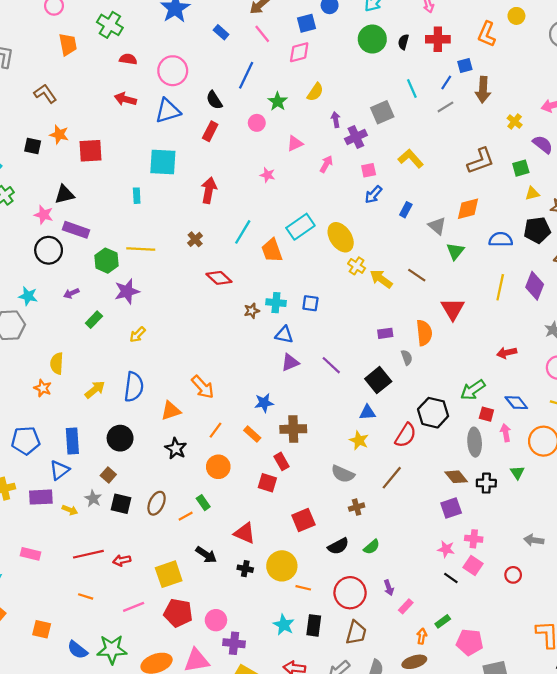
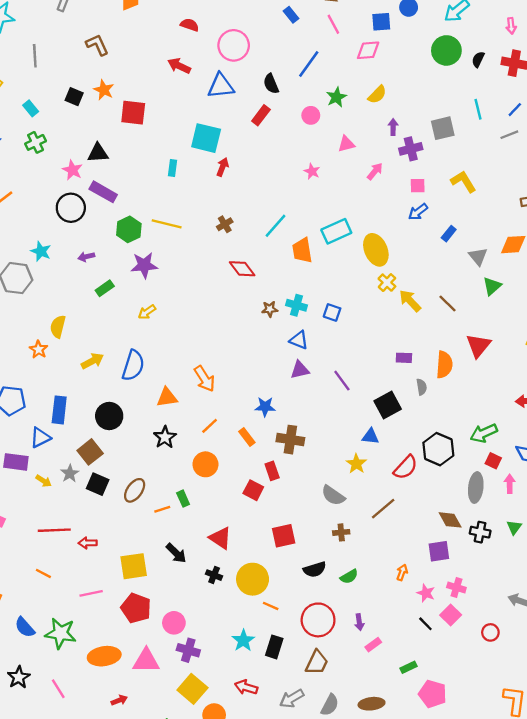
red arrow: (209, 190) -> (223, 167), moved, size x0.7
brown square: (108, 475) -> (90, 452), size x1.5
orange arrow: (422, 636) -> (402, 572), moved

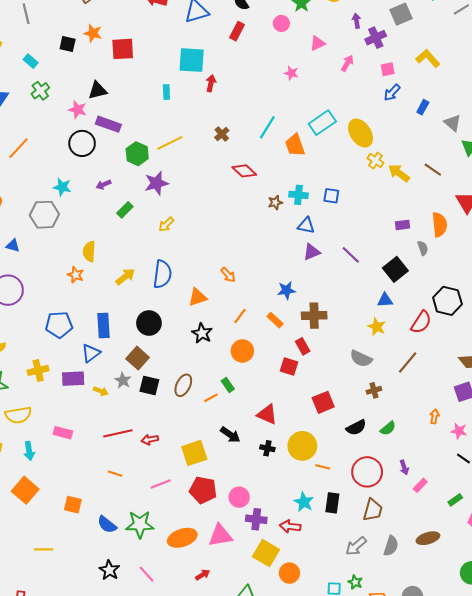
yellow line: (167, 224) -> (170, 143), turned -30
orange arrow: (205, 379) -> (228, 275), size x0.7
red arrow: (246, 687) -> (290, 526), moved

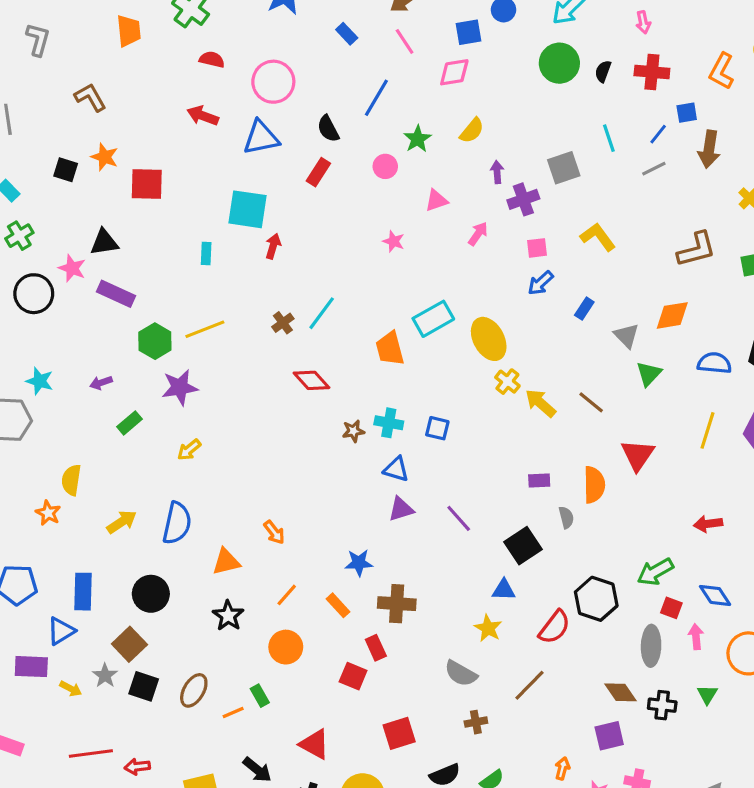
cyan line: (267, 127) -> (322, 313), moved
black circle: (82, 143) -> (34, 294), moved

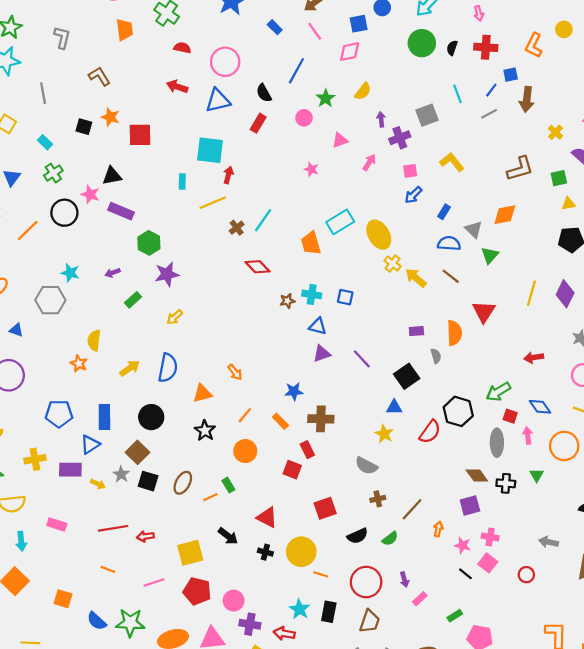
yellow line: (205, 329) -> (213, 203), moved
blue semicircle: (714, 363) -> (449, 243), moved
brown line: (529, 685) -> (412, 509), moved

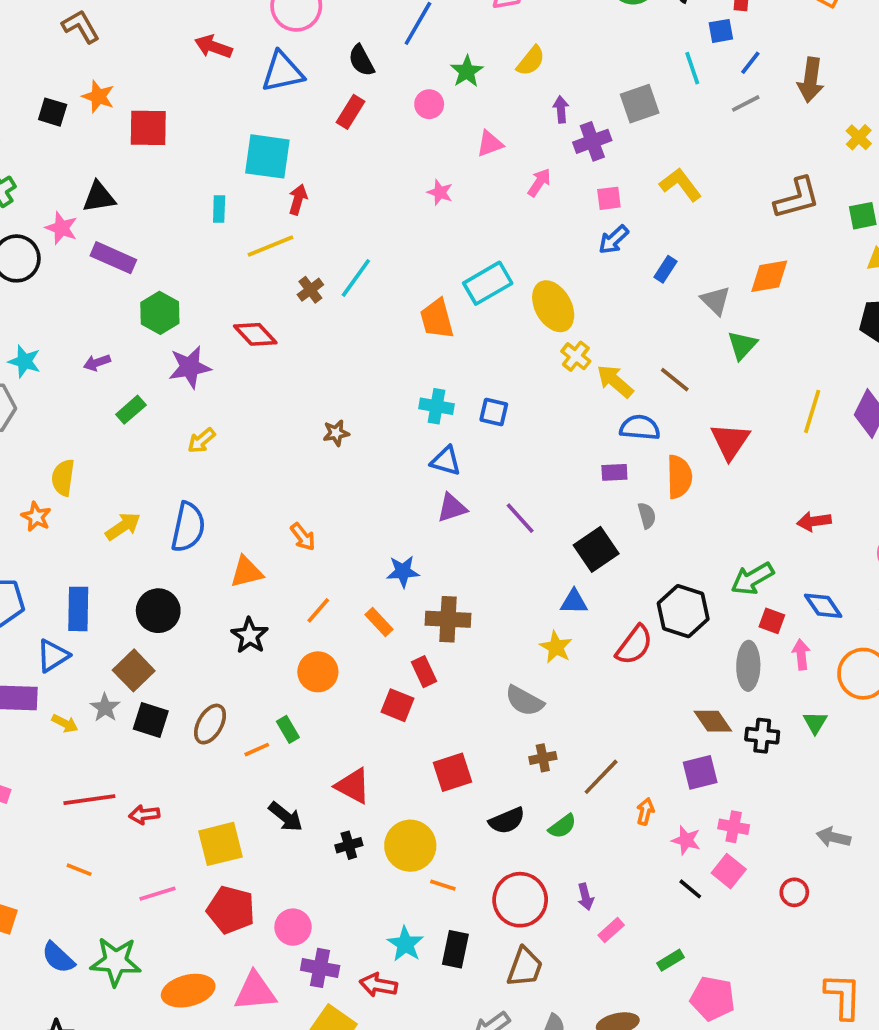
blue square: (511, 75) -> (721, 31), moved
blue semicircle: (449, 243) -> (640, 428), moved
red diamond: (258, 267) -> (255, 334), moved
brown star: (287, 301) -> (336, 433), moved
black cross: (265, 552) -> (349, 845), turned -32

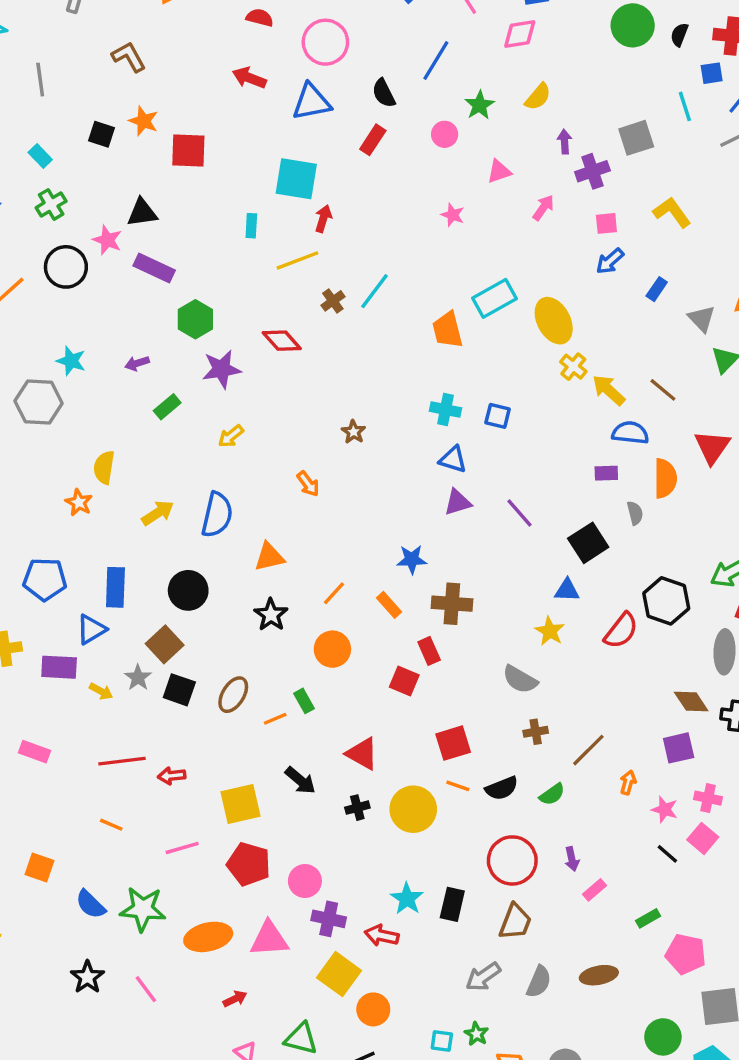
brown star: (336, 433) -> (353, 432), turned -30
orange arrow: (303, 537) -> (308, 484), moved
orange line: (443, 885) -> (458, 786), moved

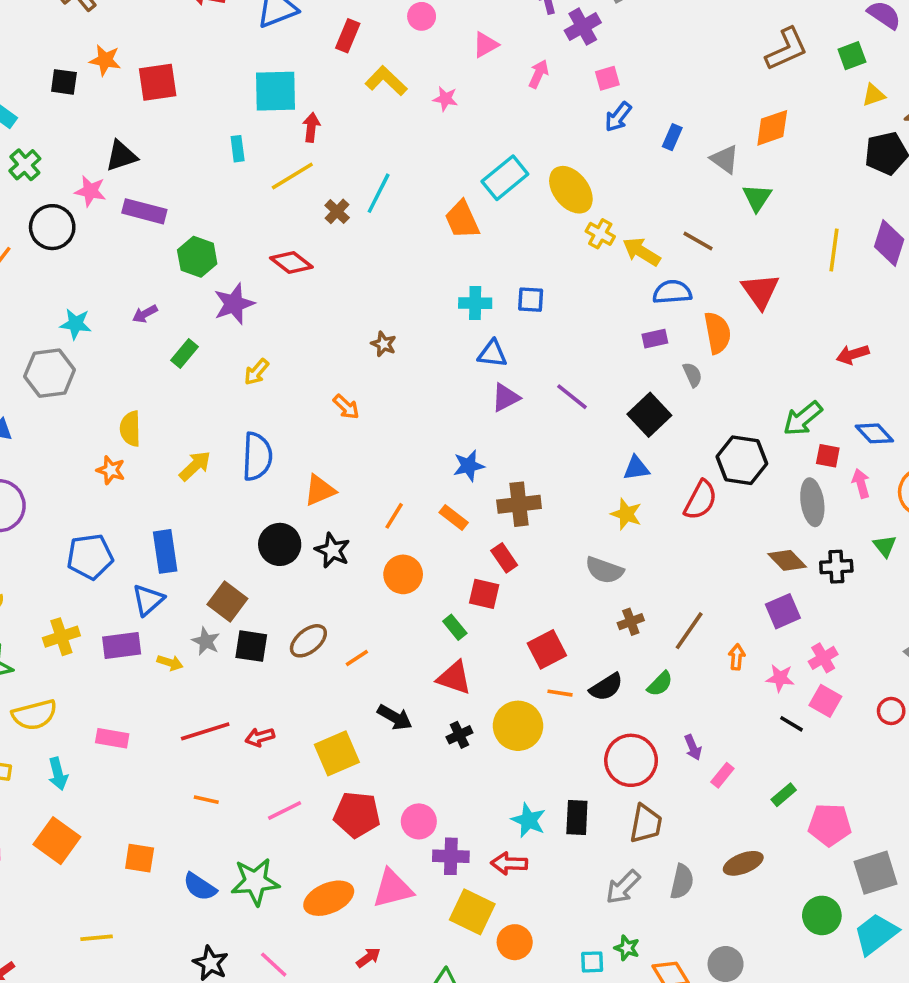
yellow L-shape: (672, 212) -> (386, 81), moved
black circle: (188, 590) -> (280, 544), moved
brown ellipse: (233, 695) -> (308, 641), turned 30
green rectangle: (304, 701) -> (455, 627), moved
pink cross: (708, 798) -> (823, 658), turned -32

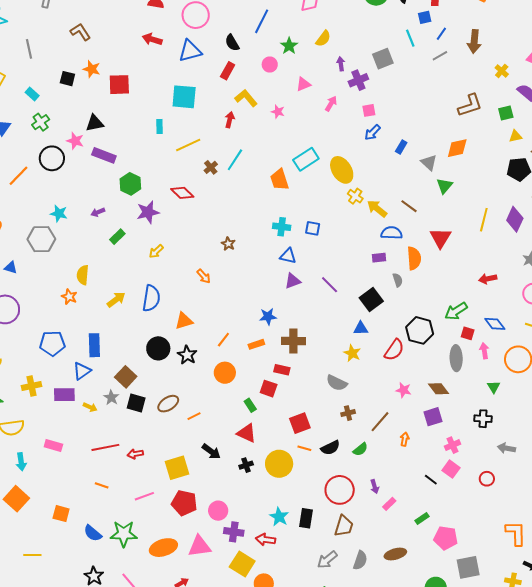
red arrow: (311, 127) -> (230, 120), moved
orange rectangle: (454, 518) -> (256, 344), turned -63
red rectangle: (504, 558) -> (282, 370), turned -49
black cross: (836, 567) -> (483, 419), moved
pink star: (780, 678) -> (404, 390), moved

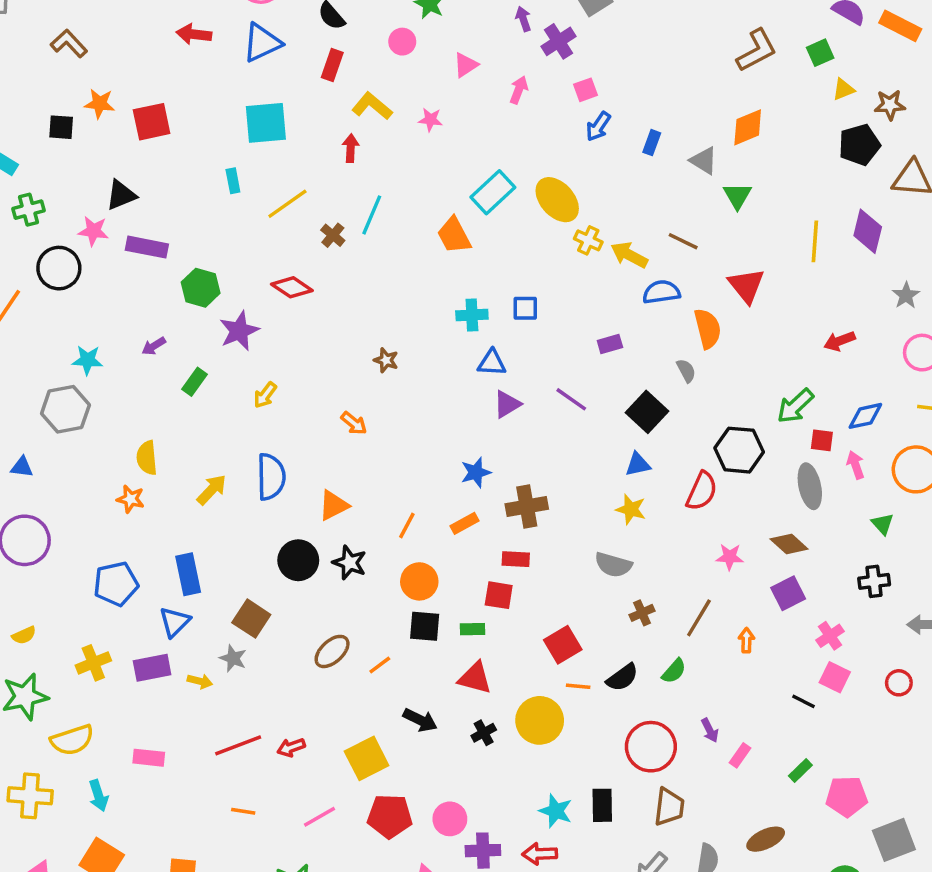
green cross: (41, 122) -> (29, 210), turned 30
purple rectangle: (379, 258) -> (610, 344), moved
blue diamond: (495, 324) -> (865, 416), turned -55
black square: (136, 403) -> (425, 626), moved
green rectangle: (250, 405) -> (472, 629), turned -48

